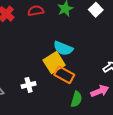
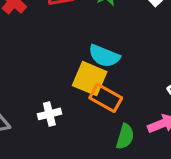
yellow square: (54, 63) -> (90, 79), turned -35

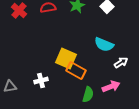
cyan semicircle: (104, 56) -> (104, 44), moved

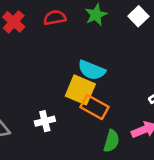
cyan semicircle: (104, 44) -> (92, 70), moved

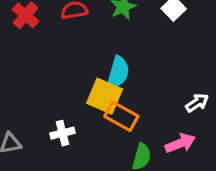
cyan semicircle: (92, 70) -> (118, 73), turned -96

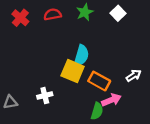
orange rectangle: (121, 116) -> (99, 81), moved
pink arrow: (180, 143) -> (111, 100), moved

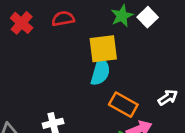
green star: (85, 12) -> (122, 16), moved
yellow square: (73, 71) -> (103, 49), moved, turned -30

